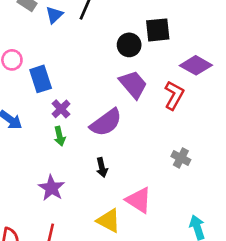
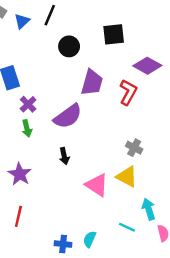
black circle: (129, 45) -> (69, 46), moved
purple trapezoid: (133, 84) -> (92, 83), turned 56
yellow triangle: (109, 221) -> (127, 177), moved

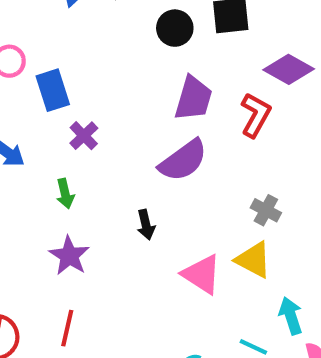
black circle: (69, 46) -> (175, 28), moved
purple semicircle: (68, 116) -> (183, 160), moved
green arrow: (27, 128) -> (65, 194), moved

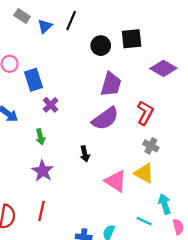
red L-shape: (256, 115) -> (145, 113), moved

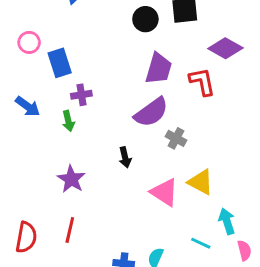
purple cross: (51, 105) -> (81, 95), turned 35
red L-shape: (145, 113) -> (202, 82), moved, turned -40
green arrow: (40, 137) -> (68, 121), moved
gray cross: (151, 146) -> (176, 138), moved

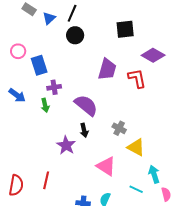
black circle: (145, 19) -> (75, 35), moved
purple semicircle: (151, 112) -> (86, 105), moved, turned -105
gray cross: (176, 138) -> (119, 128), moved
purple star: (71, 179) -> (66, 145), moved
pink triangle: (164, 192) -> (106, 166), moved

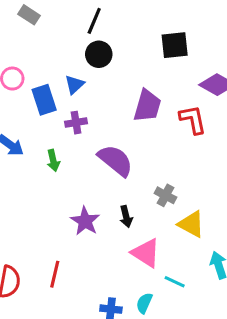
blue triangle: (49, 18) -> (74, 85), moved
purple cross: (54, 87) -> (76, 123), moved
black arrow: (84, 130) -> (126, 217), moved
cyan line: (136, 189) -> (175, 282), moved

